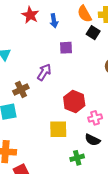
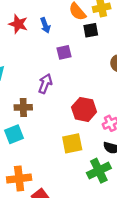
black square: (93, 33) -> (91, 30), turned -32
brown cross: (21, 90) -> (23, 107), turned 35
green cross: (77, 158) -> (99, 171), size x1.5

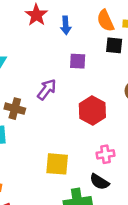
red hexagon: (84, 109) -> (92, 110), moved

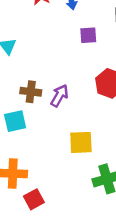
purple arrow: (47, 89) -> (59, 96), moved

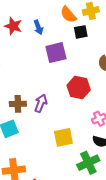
purple square: (88, 35) -> (56, 53), size x1.5

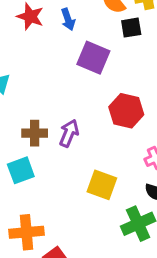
purple square: (56, 53) -> (93, 58), turned 35
yellow square: (63, 137) -> (102, 185), turned 30

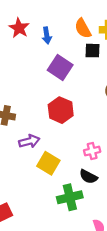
red hexagon: (126, 111) -> (61, 110), moved
purple arrow: (69, 133) -> (29, 141), moved, turned 42

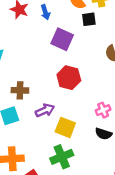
green cross: (70, 197) -> (62, 157), moved

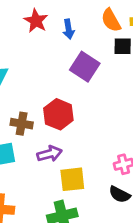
red hexagon: (69, 78) -> (58, 114), moved
yellow square: (65, 127) -> (72, 179), turned -36

